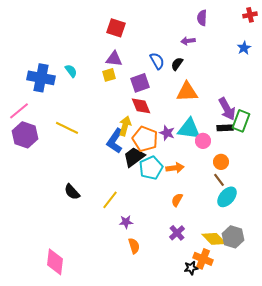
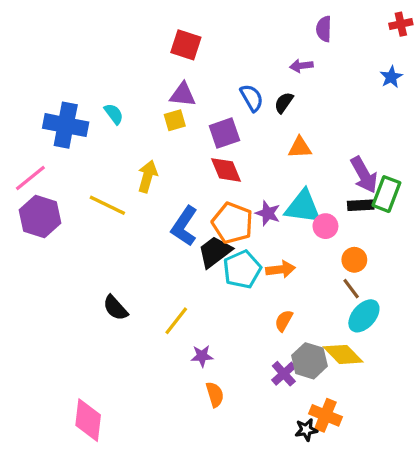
orange triangle: (187, 92) -> (300, 148), size x0.7
yellow arrow: (125, 126) -> (147, 176), moved
gray hexagon: (233, 237) -> (309, 361), moved
yellow diamond: (214, 239) -> (343, 354), moved

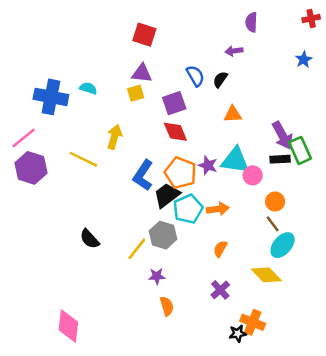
cyan semicircle: (114, 114) -> (88, 88), turned -35
green rectangle: (386, 194) -> (300, 150), turned -45
gray hexagon: (309, 361) -> (163, 235), moved

